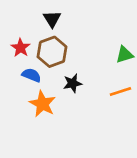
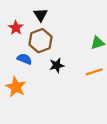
red star: (21, 48) -> (16, 28), moved
orange star: (42, 104) -> (16, 87), moved

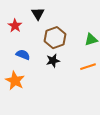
brown hexagon: (41, 41) -> (55, 38), moved

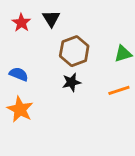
red star: (15, 26) -> (21, 23), moved
blue semicircle: (23, 55) -> (19, 74), moved

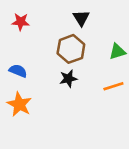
black triangle: (51, 19) -> (81, 18), moved
red star: (21, 23) -> (21, 22), turned -30

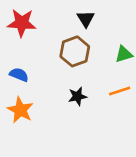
red star: (21, 22) -> (22, 23), size x1.5
black star: (68, 79) -> (77, 96), moved

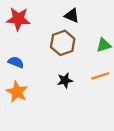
black triangle: (86, 19) -> (72, 16), turned -35

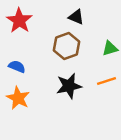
red star: (18, 19) -> (19, 21), turned 30
black star: (65, 80) -> (69, 86), size x1.5

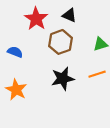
red star: (19, 21) -> (36, 19), moved
blue semicircle: (17, 67) -> (15, 52), moved

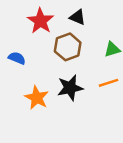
orange star: (16, 90) -> (37, 98), moved

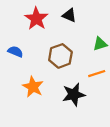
brown hexagon: (68, 47) -> (60, 56), moved
black star: (70, 88) -> (74, 94), moved

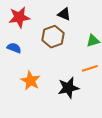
red star: (36, 19) -> (19, 17), moved, turned 30
brown hexagon: (60, 56) -> (53, 37), moved

